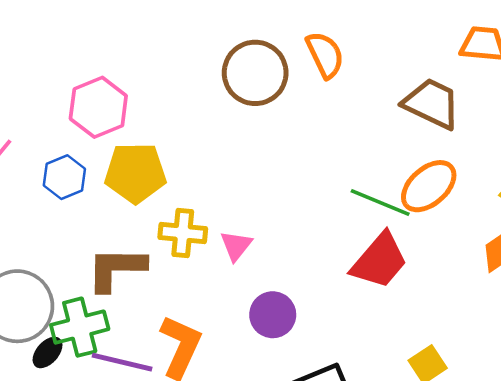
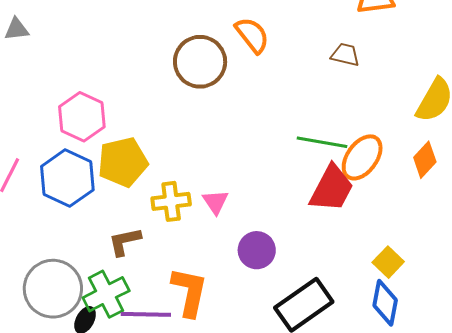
brown trapezoid: (432, 103) -> (345, 55), size x0.6
blue hexagon: (64, 177) -> (67, 178), size x1.6
orange ellipse: (429, 186) -> (362, 157), moved
brown L-shape: (116, 269) -> (125, 241), size x0.7

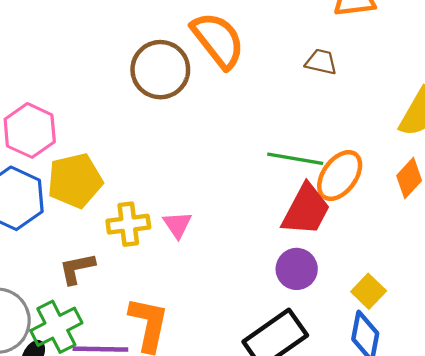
orange semicircle: (252, 35) -> (218, 40), size x1.4
purple circle: (257, 250) -> (297, 269), moved

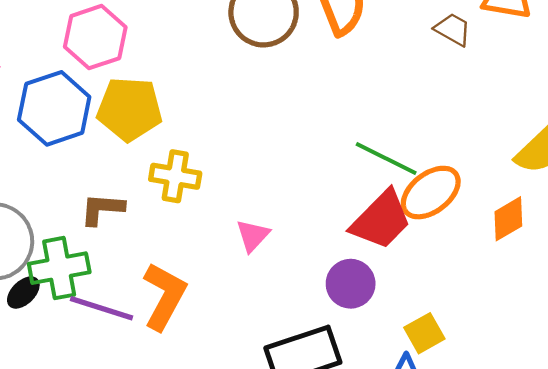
brown trapezoid: (321, 62) -> (453, 29), moved
pink triangle: (177, 225) -> (253, 236), moved

